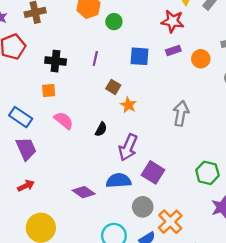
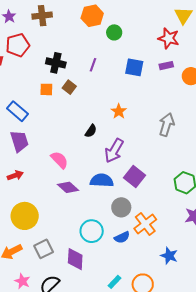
brown square: (113, 87) -> (69, 87), moved
pink semicircle: (64, 121) -> (59, 160), moved

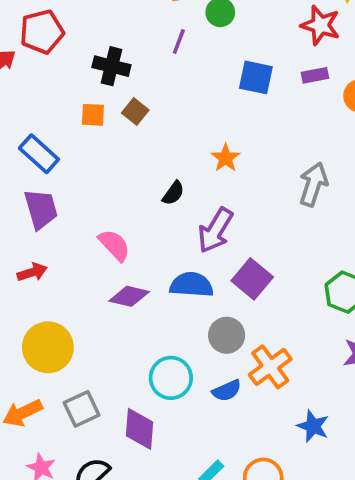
purple line: (93, 65) -> (179, 42), moved
purple diamond: (68, 187) -> (129, 296), turned -30

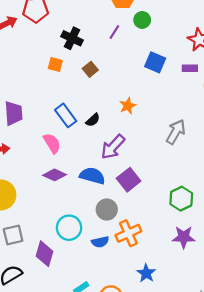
brown square: (135, 111) -> (90, 69), moved
blue rectangle: (39, 154) -> (66, 115), moved

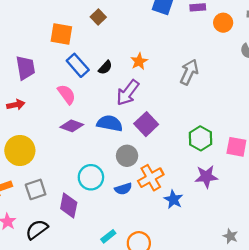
orange square: (55, 64) -> (61, 34), moved, size x1.5
orange star: (128, 106) -> (139, 61), moved
blue star: (146, 273) -> (173, 199), moved

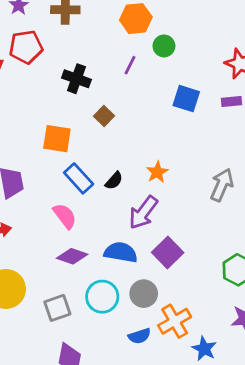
cyan circle: (91, 177) -> (102, 297), moved
gray square: (36, 189) -> (57, 308), moved

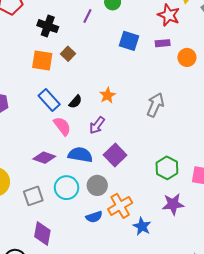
orange square: (57, 139) -> (42, 60), moved
purple arrow: (143, 212) -> (97, 125), size x0.7
pink semicircle: (65, 216) -> (62, 126), moved

